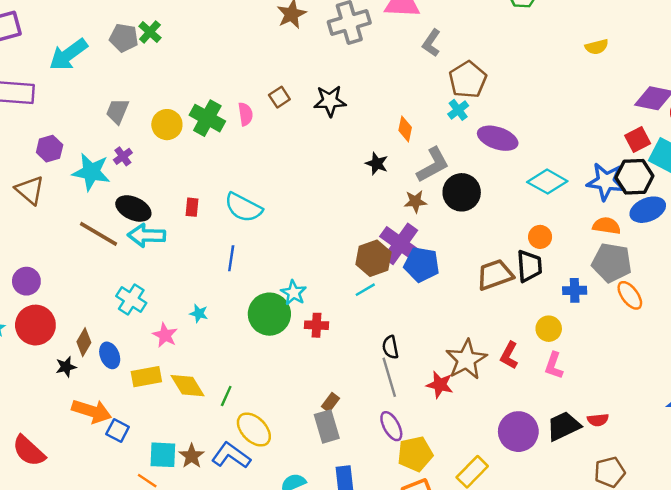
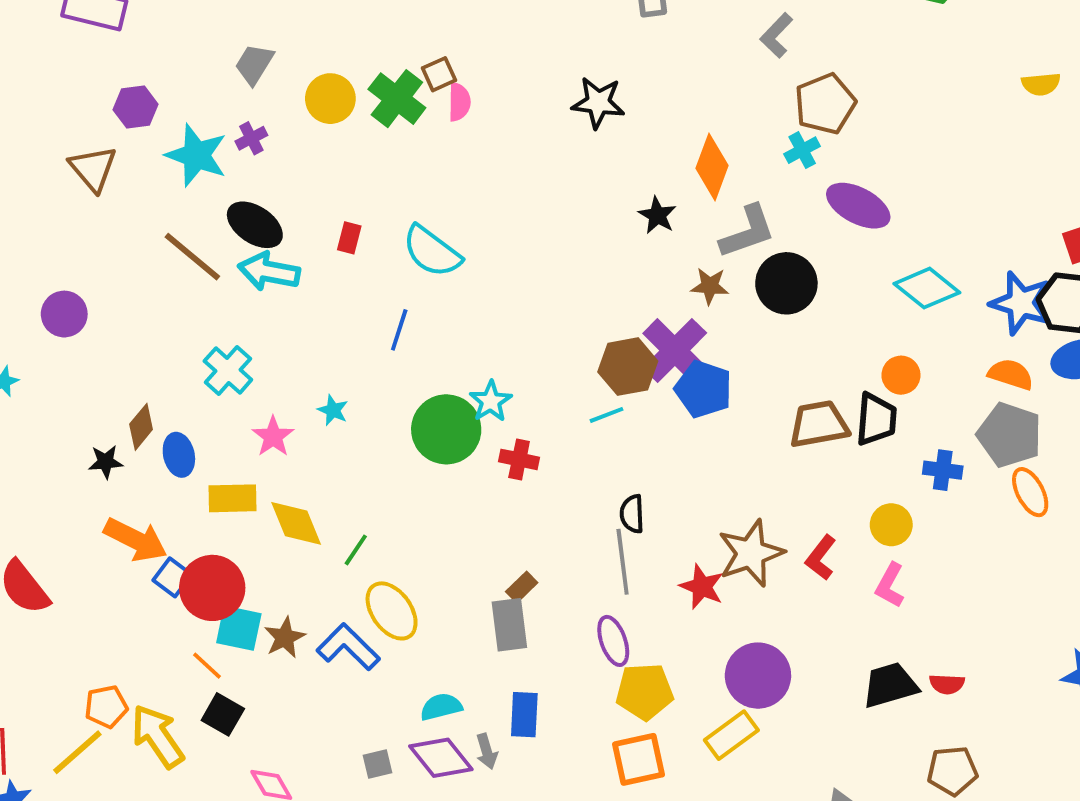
brown square: (279, 97) -> (439, 74), moved
orange diamond: (405, 129) -> (712, 167), size x1.5
red circle: (35, 325) -> (212, 588), moved
purple circle: (518, 432) -> (758, 676), moved

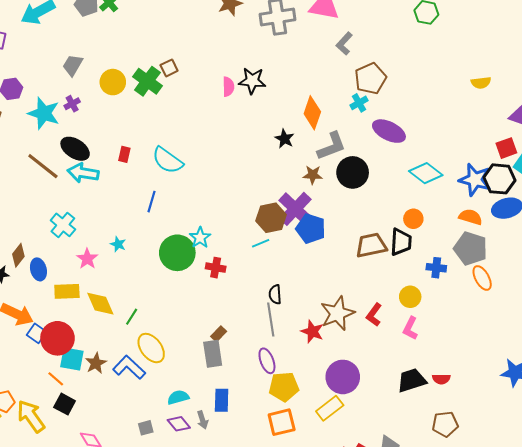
yellow semicircle: (1041, 84) -> (481, 83), moved
pink semicircle: (459, 102) -> (228, 87), moved
purple diamond: (441, 758) -> (179, 424), size x0.7

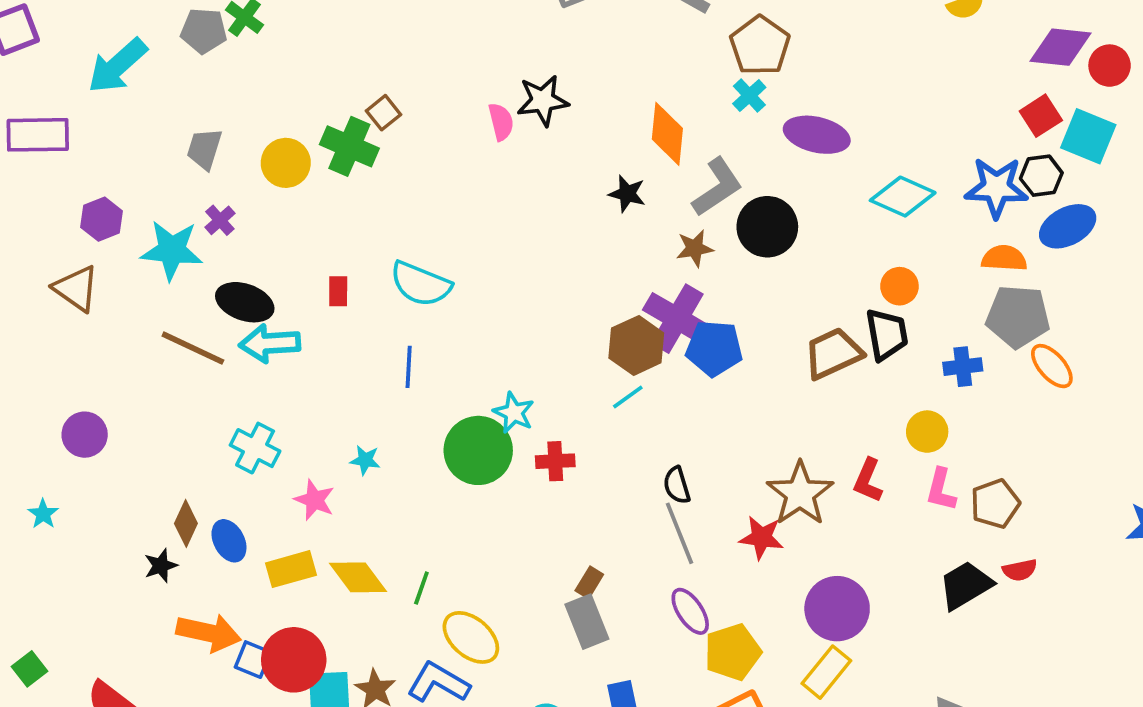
black hexagon: (499, 179) -> (1041, 176), size x0.7
brown pentagon: (445, 424) -> (995, 504), moved

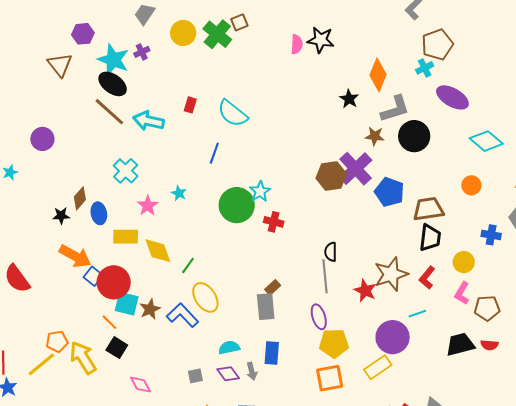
black ellipse: (245, 302) -> (113, 84), moved
black trapezoid: (887, 334) -> (430, 238), moved
blue pentagon: (714, 348) -> (389, 192), moved
cyan line: (628, 397) -> (417, 314), moved

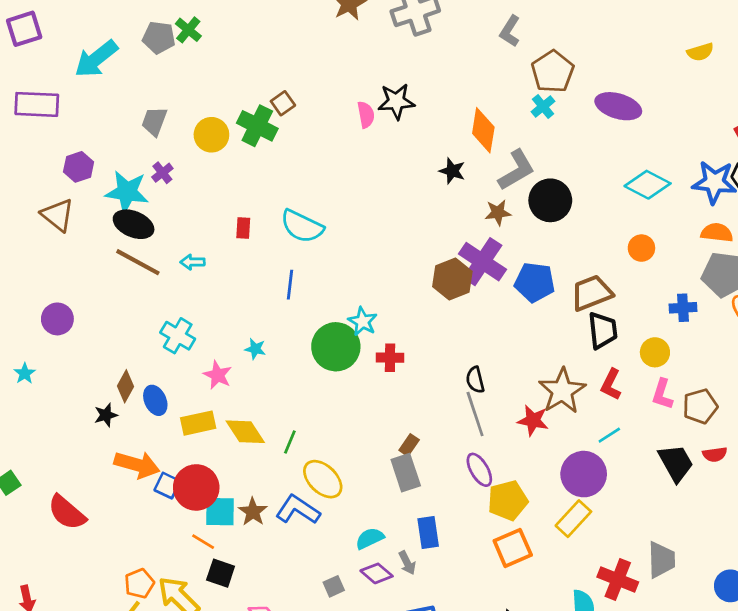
purple ellipse: (452, 97) -> (618, 106), moved
cyan arrow: (148, 121) -> (193, 262), size x0.6
black trapezoid: (460, 344) -> (676, 463), turned 88

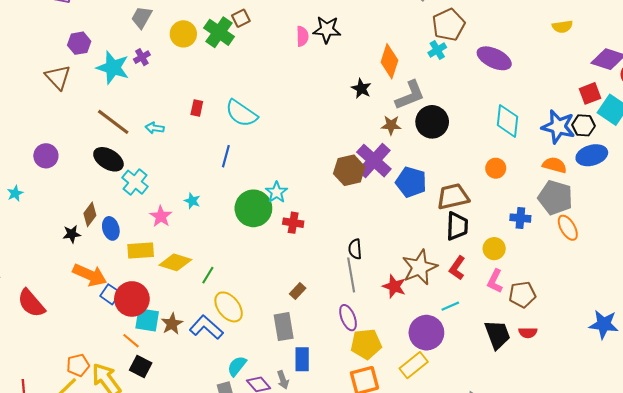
cyan diamond: (648, 185) -> (507, 121), turned 60
black ellipse: (134, 224) -> (108, 159), moved
yellow diamond: (245, 432) -> (175, 262), turned -48
gray rectangle: (406, 473) -> (284, 327), moved
cyan semicircle: (370, 538) -> (237, 366), moved, turned -35

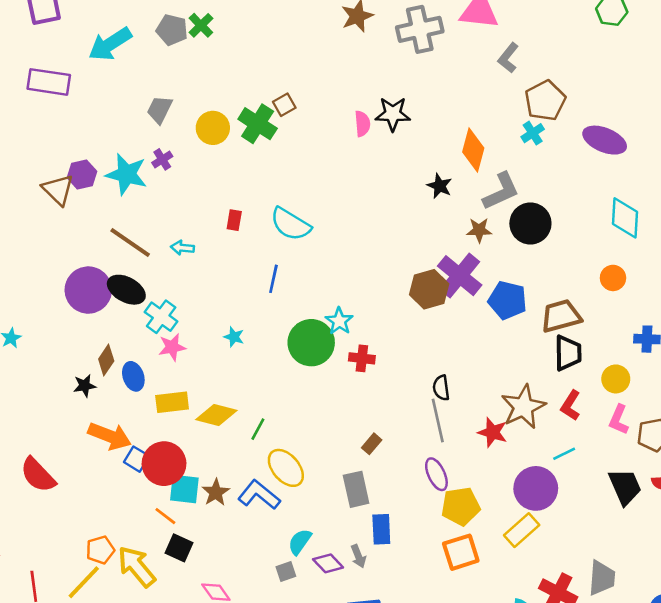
purple hexagon: (79, 43) -> (82, 175), moved
purple circle: (46, 156) -> (88, 290), moved, size x1.5
pink star: (161, 216) -> (172, 347), moved, turned 30

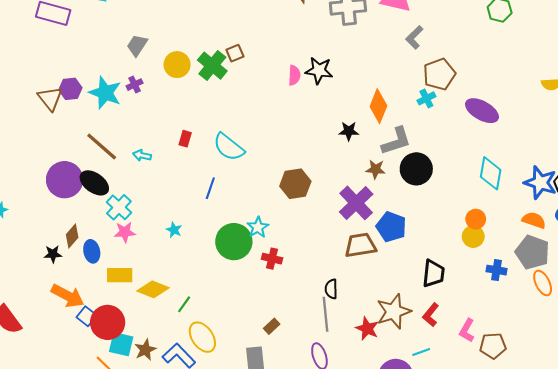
black star: (440, 186) -> (349, 131), turned -30
brown hexagon: (429, 289) -> (295, 184), moved
brown trapezoid: (561, 316) -> (360, 245), moved
yellow circle: (616, 379) -> (473, 236), moved

